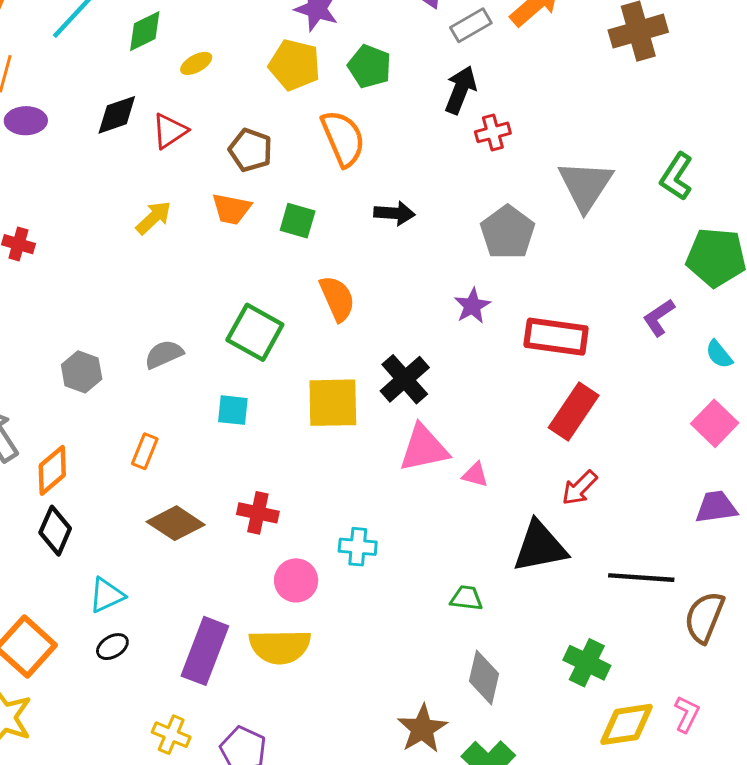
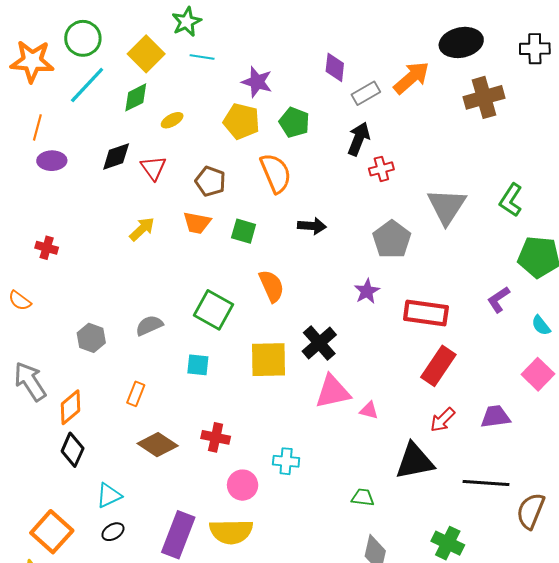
red triangle: (170, 131) -> (153, 168), turned -32
purple trapezoid: (716, 507) -> (495, 417), moved

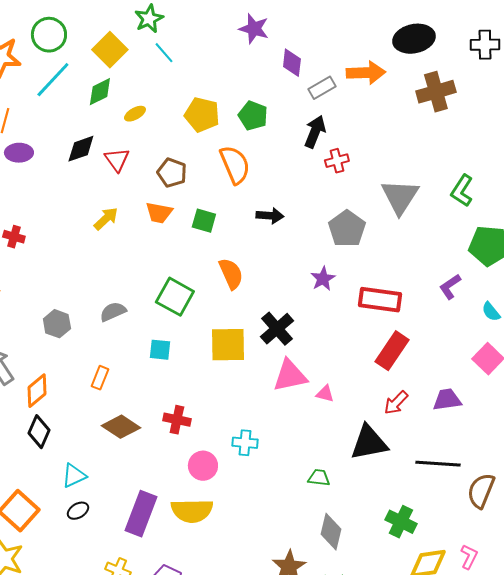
cyan line: (202, 57) -> (164, 53), turned 40
orange arrow: (411, 78) -> (366, 73), turned 39
purple star: (257, 82) -> (254, 29), moved

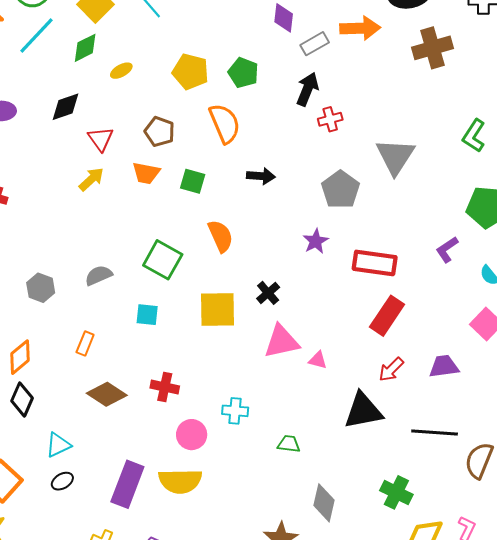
red triangle: (117, 160) -> (101, 139), moved
green L-shape: (462, 191) -> (474, 136), moved
black cross: (277, 329) -> (268, 293), size x0.7
green trapezoid: (319, 478) -> (289, 444), moved

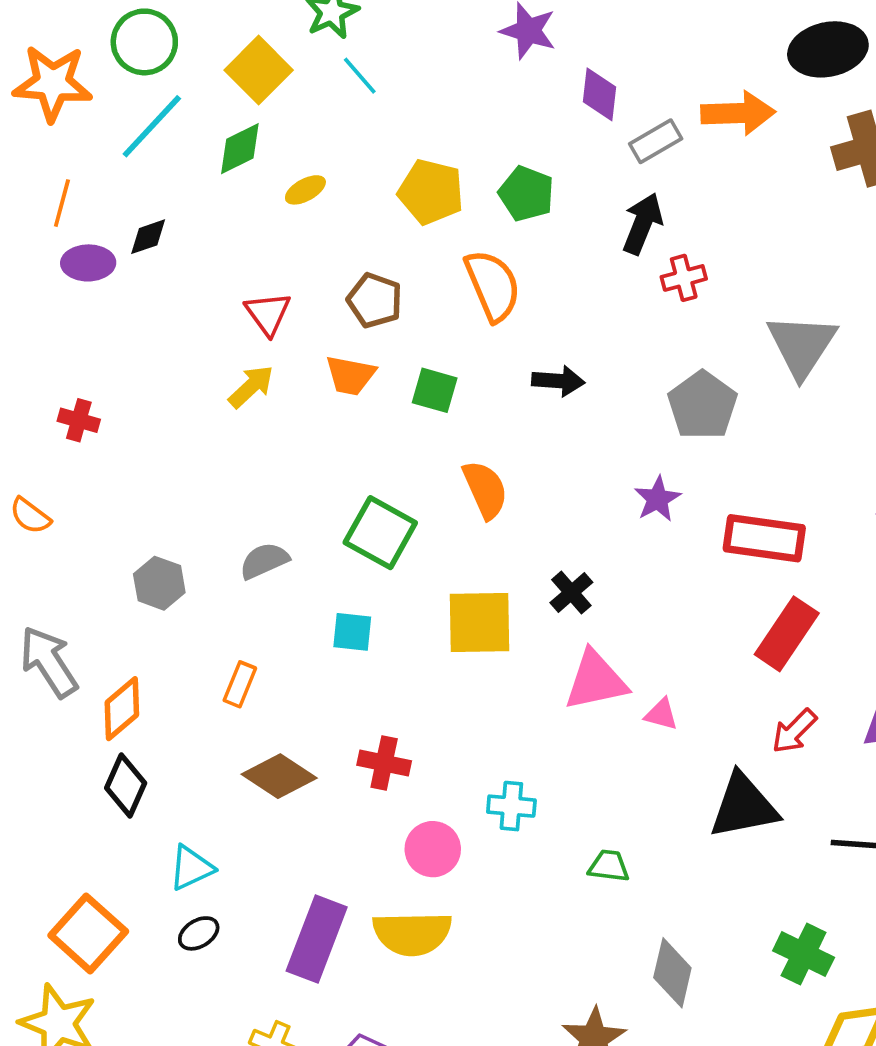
black diamond: (65, 107) -> (148, 237), moved, size x0.7

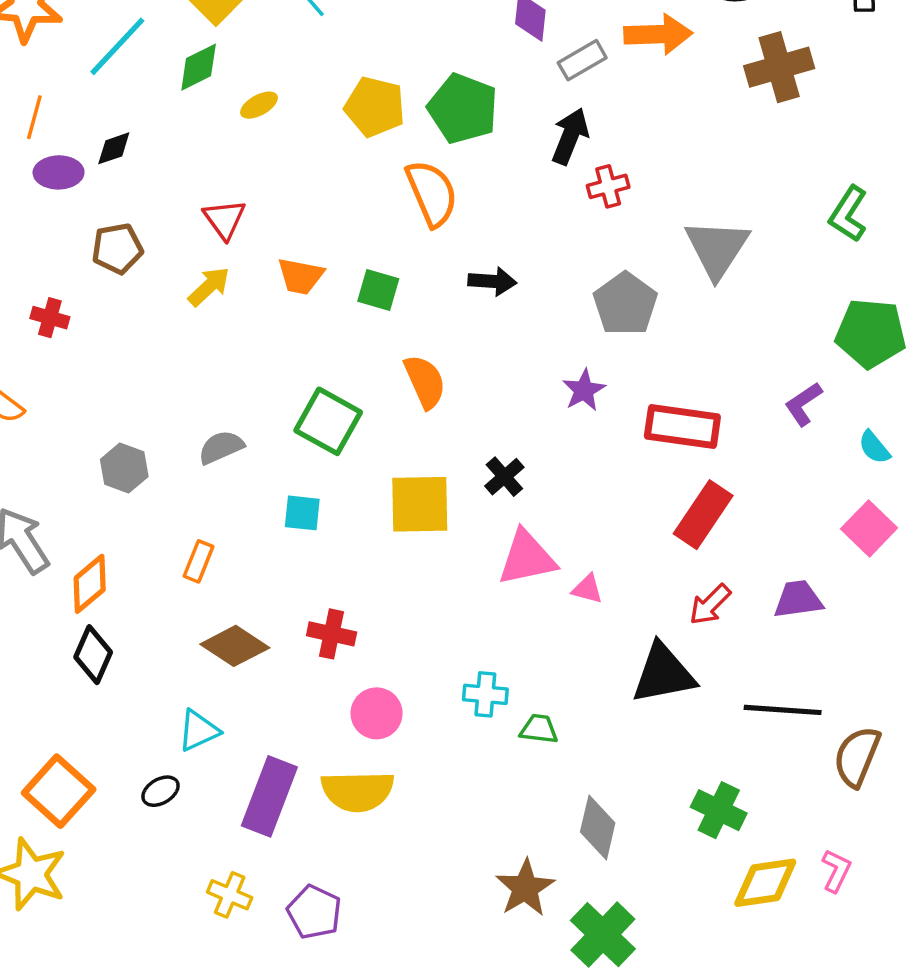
green pentagon: (526, 194) -> (463, 109), size x1.4
brown pentagon: (375, 300) -> (117, 249), moved, turned -30
cyan cross: (511, 806) -> (485, 694), moved
cyan triangle: (191, 868) -> (199, 731), moved

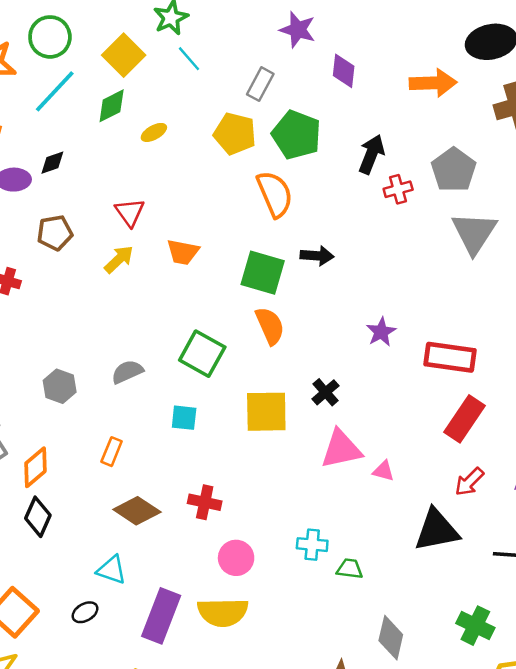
gray rectangle: (582, 60) -> (260, 84), moved, turned -32
green square: (378, 290) -> (263, 273), moved, size x1.5
gray pentagon: (625, 304) -> (454, 170), moved
cyan triangle: (199, 731) -> (112, 570), turned 44

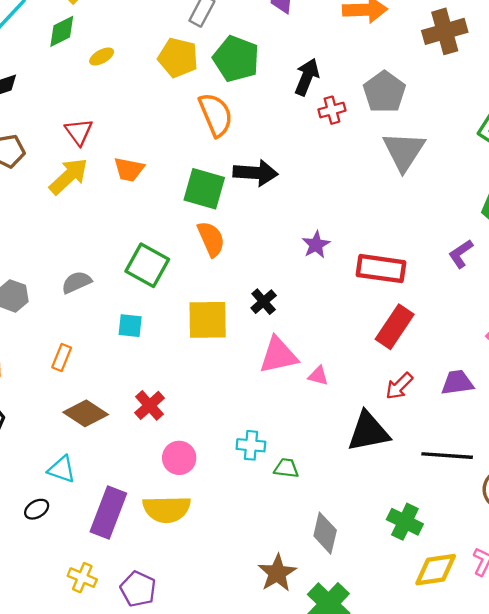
black arrow: (317, 256) -> (256, 173), size x1.4
yellow arrow: (119, 259) -> (69, 176), size x1.4
red cross: (205, 502) -> (149, 405), turned 36

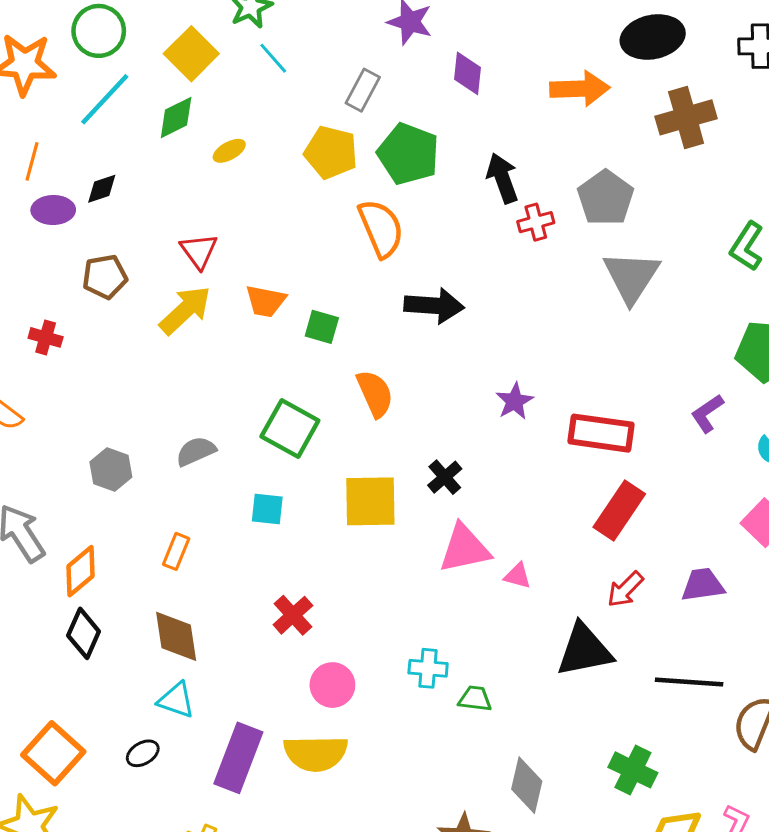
black arrow: (307, 77) -> (502, 178), turned -42
green square: (204, 189) -> (322, 327), moved, size x0.6
brown diamond: (86, 413) -> (176, 636), moved, turned 48

